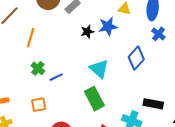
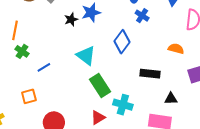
green cross: (38, 68) -> (22, 51), moved
green rectangle: (94, 99) -> (100, 86), moved
black rectangle: (153, 104) -> (150, 74), moved

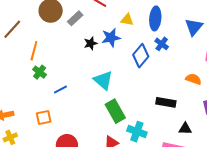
blue diamond: (122, 42) -> (141, 56), moved

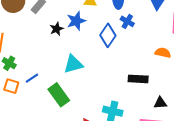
cyan triangle: (103, 80) -> (73, 64), turned -50
green rectangle: (115, 111) -> (59, 95), moved
orange square: (44, 117) -> (11, 86), moved, turned 35

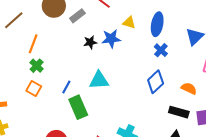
blue diamond: (108, 35) -> (156, 82), moved
blue line: (32, 78) -> (66, 87), moved, turned -40
black rectangle: (138, 79) -> (179, 112), moved

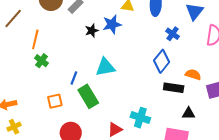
blue cross: (161, 50) -> (173, 34), moved
orange semicircle: (189, 88) -> (193, 74), moved
orange square: (34, 89) -> (55, 101), moved, turned -35
black rectangle: (179, 112) -> (174, 88), moved

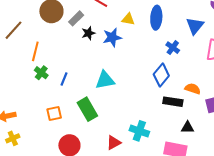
black star: (92, 31) -> (88, 33), moved
blue line: (74, 78) -> (64, 79), moved

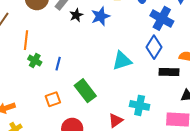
blue cross: (173, 48) -> (162, 18), size x1.6
cyan triangle: (105, 80) -> (122, 61), moved

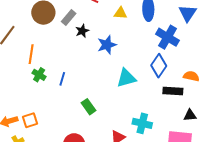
blue star: (100, 16) -> (107, 45), moved
green rectangle: (85, 91) -> (89, 107), size x0.7
orange square: (53, 99) -> (30, 120), moved

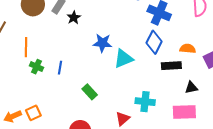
blue star: (107, 45) -> (102, 43), moved, turned 30

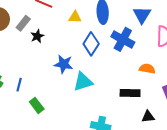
blue diamond: (154, 42) -> (91, 44), moved
orange semicircle: (188, 49) -> (147, 69), moved
green rectangle: (90, 92) -> (37, 105), moved

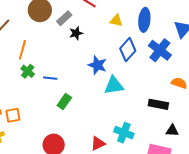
blue line: (19, 85) -> (50, 78), turned 72
green rectangle: (37, 105) -> (64, 101), turned 63

